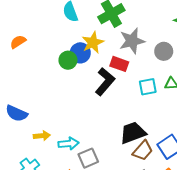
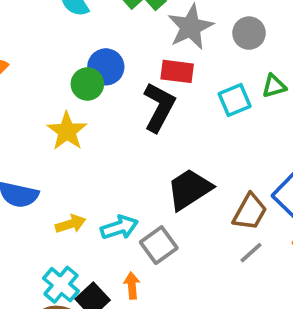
yellow star: (93, 42) -> (67, 131), moved
black trapezoid: (133, 133) -> (189, 189), moved

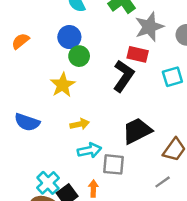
blue circle: (106, 67) -> (69, 37), moved
yellow arrow: (71, 224) -> (80, 124), moved
gray square: (159, 245) -> (113, 164), turned 35
gray line: (251, 253) -> (163, 182), moved

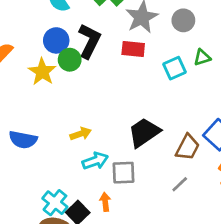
black L-shape: (123, 76) -> (89, 41), moved
yellow star: (63, 85) -> (42, 72), moved

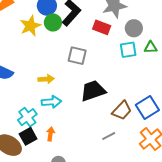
gray circle: (183, 20) -> (134, 28), moved
gray square: (124, 173) -> (77, 56), moved
cyan cross: (55, 203) -> (27, 117), moved

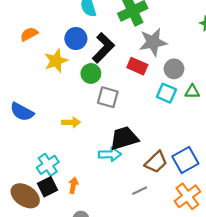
green circle: (53, 22) -> (91, 73), moved
cyan square: (128, 50) -> (166, 93), turned 30
cyan arrow: (51, 102) -> (110, 154), moved

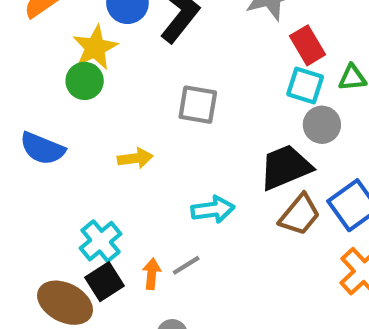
red rectangle: (137, 66) -> (308, 45), moved, turned 42
gray circle: (174, 69) -> (322, 125), moved
green circle: (91, 73) -> (85, 81), moved
black trapezoid: (124, 138) -> (285, 167), moved
gray line: (140, 191) -> (186, 265), moved

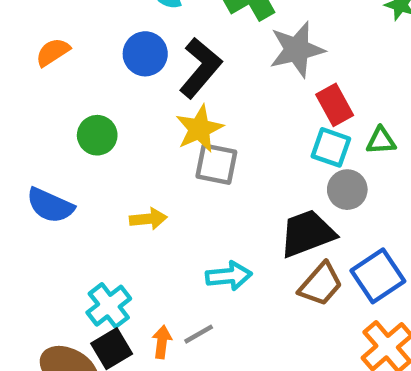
yellow star: (95, 48) -> (199, 129), moved

